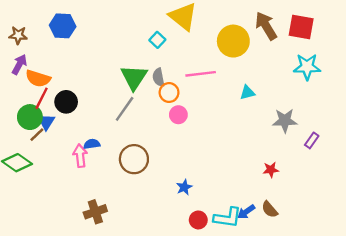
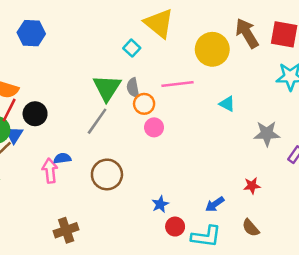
cyan triangle: (247, 93) -> (227, 104), turned 42
blue arrow: (246, 212) -> (215, 204), moved
red circle: (198, 220) -> (175, 227), moved

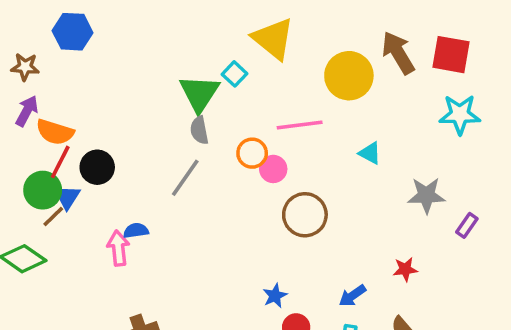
blue hexagon: (31, 33) -> (73, 32), moved
green triangle: (107, 88) -> (199, 93), moved
gray semicircle: (133, 88) -> (199, 130), moved
pink circle: (154, 127) -> (273, 169), moved
brown circle: (107, 174) -> (305, 215), moved

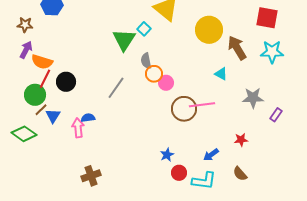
brown arrow: (398, 53) -> (237, 48), moved
pink line: (300, 125) -> (202, 105), moved
gray semicircle: (199, 130) -> (146, 61), moved
blue triangle: (67, 197) -> (53, 116), moved

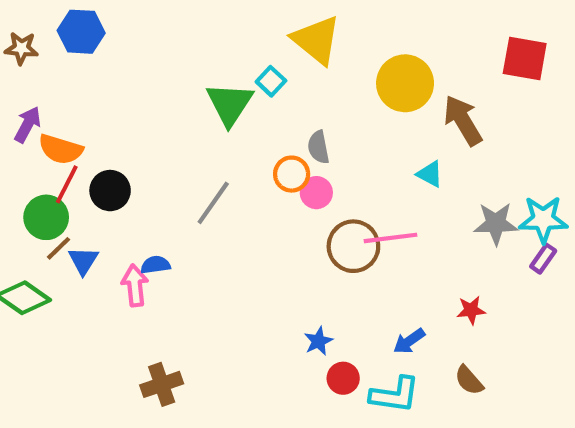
brown star: (25, 25) -> (21, 48), moved
cyan star: (272, 52) -> (543, 219), moved
gray semicircle: (146, 61) -> (318, 147), moved

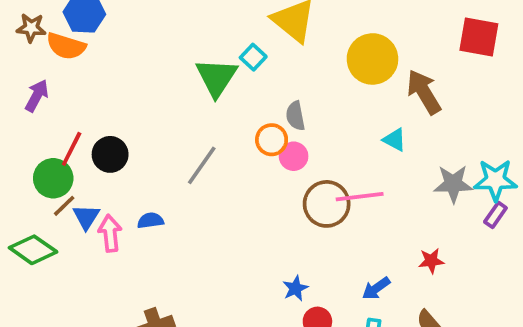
orange semicircle: (61, 149) -> (66, 46), moved
pink arrow: (135, 285) -> (110, 233), moved

